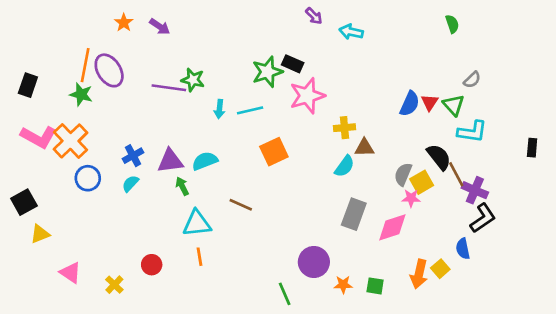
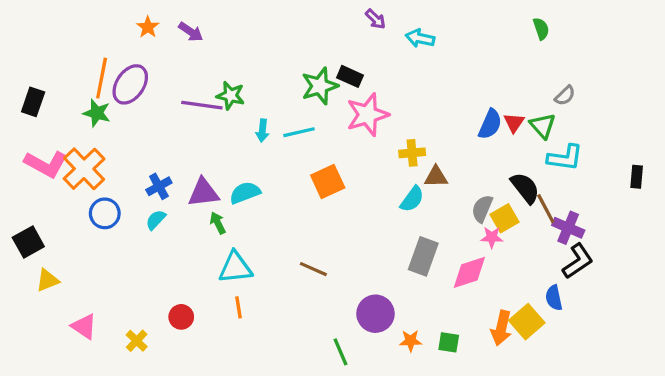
purple ellipse: (109, 70) -> (130, 84), turned 68
brown line: (241, 205) -> (313, 269), moved
yellow square: (440, 269) -> (527, 322), size x1.5

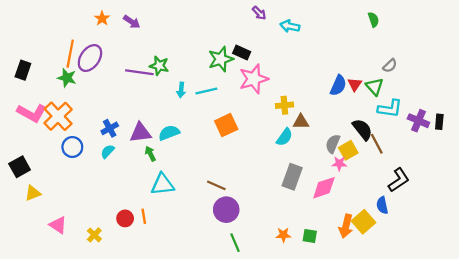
purple cross: (568, 228) -> (418, 121), moved
orange line: (239, 307) -> (144, 216), moved
purple circle: (375, 314) -> (226, 210), moved

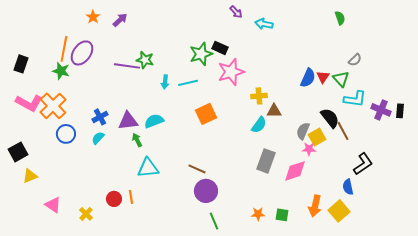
purple arrow: (132, 22) -> (120, 20), turned -77
yellow square: (364, 222) -> (339, 211), moved

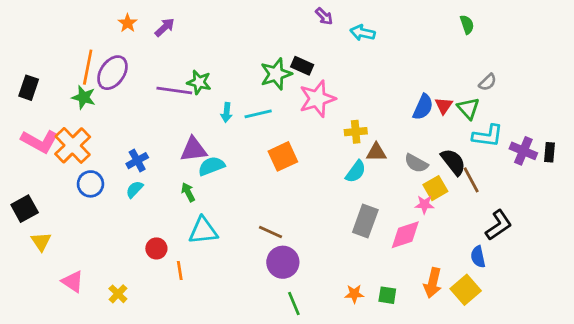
purple triangle: (128, 121) -> (194, 150), moved
gray semicircle: (303, 131) -> (416, 163), moved, turned -84
yellow triangle: (30, 176) -> (41, 242), turned -42
red circle: (114, 199) -> (156, 248), moved

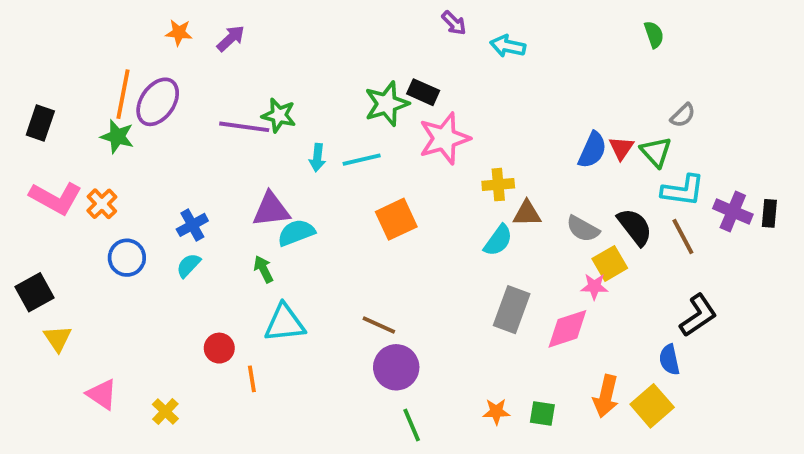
orange star: (128, 23) -> (179, 33), turned -30
orange cross: (73, 145) -> (102, 204), size x0.6
brown line: (471, 180) -> (683, 237), moved

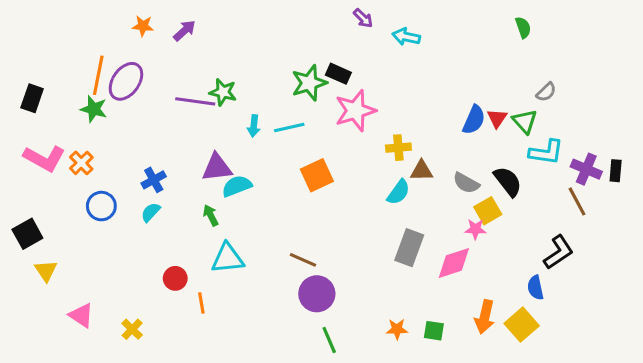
brown line: (683, 237) -> (577, 201), moved

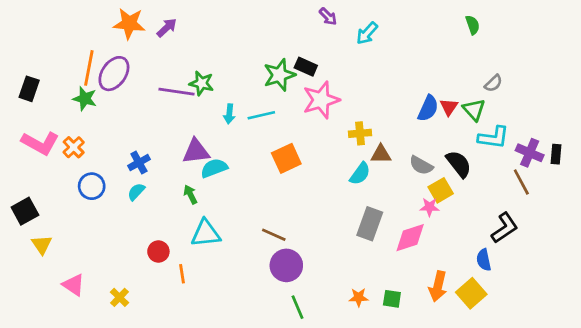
orange star: (143, 26) -> (129, 24), size x1.6
cyan arrow: (406, 37) -> (367, 33), turned -60

